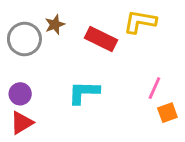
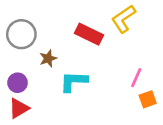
yellow L-shape: (140, 22) -> (123, 19), turned -44
brown star: (55, 25) -> (48, 58), moved

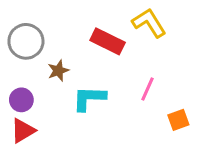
yellow L-shape: (123, 19) -> (149, 23), turned 92
pink line: (136, 78) -> (148, 89), moved

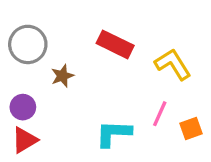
yellow L-shape: (149, 23) -> (173, 64), moved
pink line: (148, 89) -> (160, 114), moved
cyan L-shape: (89, 98) -> (114, 133), moved

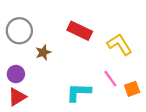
pink line: (160, 114) -> (110, 79), turned -60

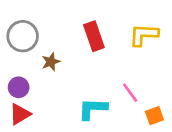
red rectangle: (80, 31) -> (94, 36), turned 45
yellow L-shape: (120, 44) -> (144, 35), moved, turned -55
orange square: (132, 89) -> (154, 116), moved

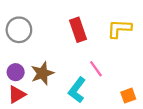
brown star: (51, 62) -> (42, 73), moved, size x1.5
pink line: (130, 93) -> (96, 69), moved
cyan L-shape: (93, 109) -> (77, 90), turned -55

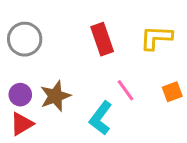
orange square: (128, 96) -> (172, 92), moved

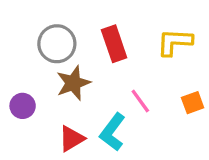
gray circle: (25, 39) -> (57, 44), moved
brown star: (55, 96) -> (73, 83), moved
red triangle: (22, 124) -> (72, 139), moved

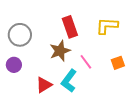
gray circle: (57, 44) -> (20, 35), moved
brown star: (73, 83) -> (60, 51), moved

